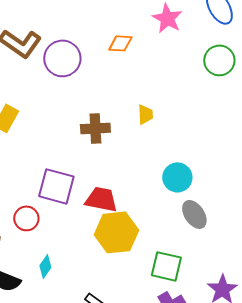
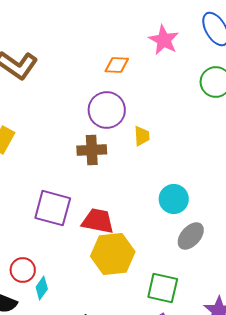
purple circle: (62, 58) -> (107, 110), moved
gray ellipse: (194, 214) -> (191, 236), turned 76
red circle: (26, 218) -> (23, 270), moved

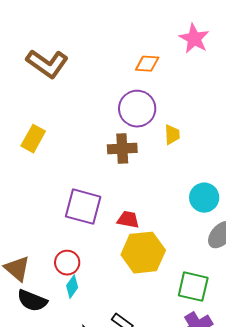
red trapezoid: (98, 221) -> (128, 220), size x0.7
red circle: (23, 270) -> (67, 263), moved

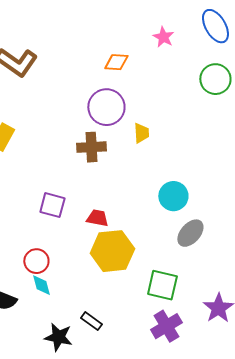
pink star: (194, 39) -> (163, 37), size x0.7
purple square: (83, 207) -> (52, 205), size x0.7
cyan diamond: (72, 287) -> (41, 285), turned -50

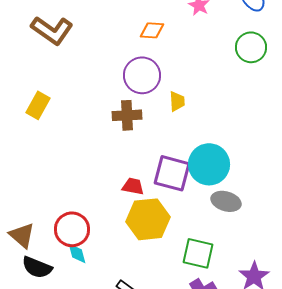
cyan circle: (173, 196) -> (209, 164), size x1.4
purple square: (52, 205) -> (172, 173), moved, size x1.4
gray ellipse: (190, 233) -> (226, 201), turned 64
red circle: (36, 261) -> (72, 229), size x1.4

